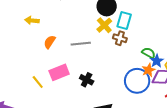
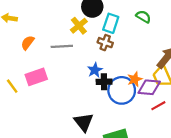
yellow cross: (104, 25) -> (79, 26), moved
green semicircle: (149, 53) -> (143, 17), moved
blue star: (157, 61) -> (95, 70), moved
black cross: (87, 80) -> (104, 82), moved, turned -32

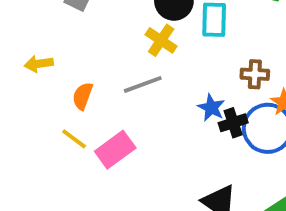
brown cross: (105, 43) -> (255, 74), moved
yellow line: (12, 86) -> (74, 139), moved

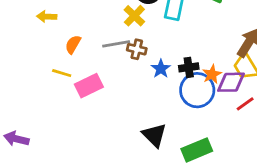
brown cross: (255, 74) -> (137, 49), moved
black cross: (233, 123) -> (189, 67), moved
yellow line: (74, 139) -> (62, 73), turned -30

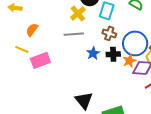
gray line: (116, 44) -> (74, 34), moved
brown cross: (137, 49) -> (109, 33), moved
blue circle: (197, 90) -> (135, 43), moved

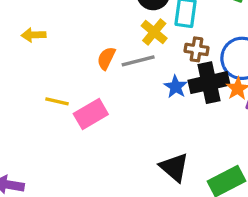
yellow cross: (78, 14) -> (154, 32), moved
orange semicircle: (32, 30) -> (106, 58), moved
black cross: (113, 54) -> (209, 83), size x1.6

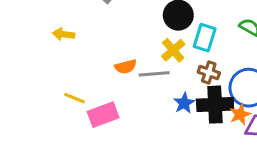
orange semicircle: (106, 58) -> (126, 67), turned -140

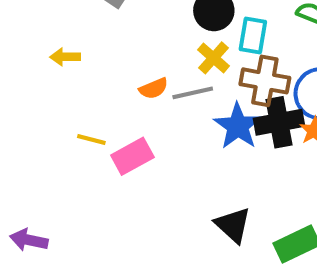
brown cross: (209, 73) -> (265, 81), size x1.6
blue star: (184, 103) -> (238, 126), size x1.6

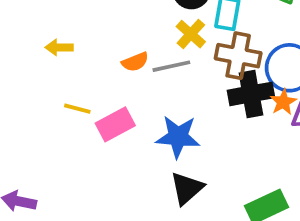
yellow arrow: (65, 57) -> (59, 47), moved
blue star: (238, 126) -> (178, 137), moved, turned -30
black triangle: (233, 225) -> (187, 188), moved, turned 36

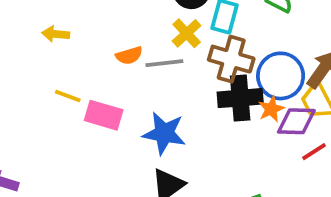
pink rectangle: (115, 124) -> (104, 115), turned 39

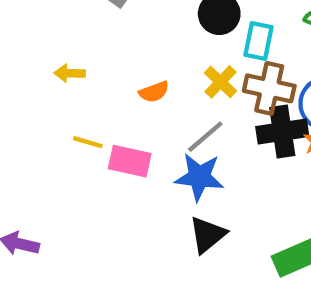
yellow cross: (187, 33) -> (220, 82), moved
gray line: (164, 63) -> (205, 137), moved, turned -30

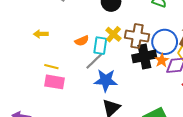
cyan rectangle: (258, 41) -> (100, 46), moved
gray line: (205, 137) -> (94, 61), moved
pink rectangle: (130, 161) -> (55, 82), moved

